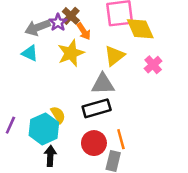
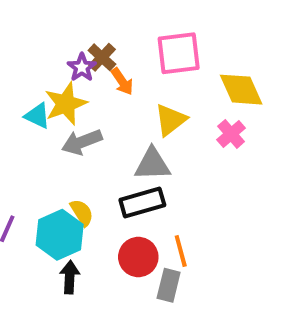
gray arrow: (37, 27) -> (82, 142), moved
yellow diamond: (140, 29) -> (241, 90), moved
yellow star: (71, 53) -> (66, 104), moved

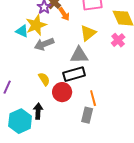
cyan hexagon: (60, 235) -> (20, 121), moved
red circle: (138, 257) -> (62, 92), moved

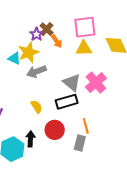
yellow triangle: (88, 33) -> (84, 48), moved, turned 36
pink cross: (118, 40) -> (96, 83), moved, size x1.5
gray triangle: (79, 55) -> (72, 83), turned 42
red circle: (62, 92) -> (55, 130), moved

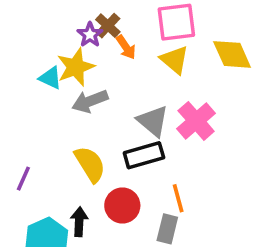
yellow triangle: (84, 48) -> (174, 60), turned 42
yellow semicircle: (37, 107) -> (90, 164), size x1.5

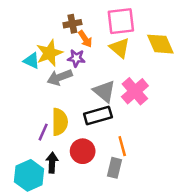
brown cross: (108, 26) -> (72, 24), turned 36
purple star: (90, 35) -> (76, 58), moved, turned -30
yellow semicircle: (90, 164) -> (60, 122), turned 32
purple line: (23, 179) -> (43, 132), moved

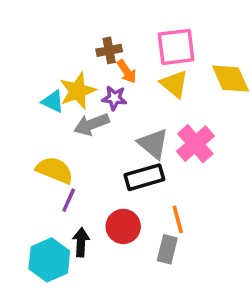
yellow semicircle: (60, 122) -> (55, 170), moved, turned -68

